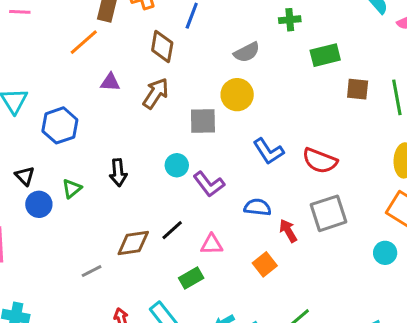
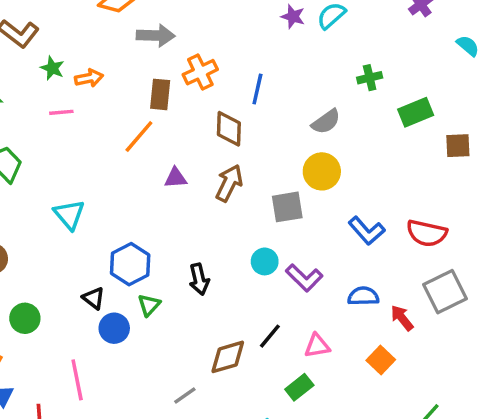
blue hexagon: (60, 125) -> (130, 264), moved

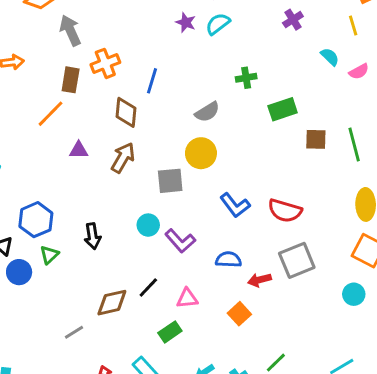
gray arrow: (156, 36) -> (70, 30), turned -120
red arrow: (402, 318) -> (259, 280), turned -70

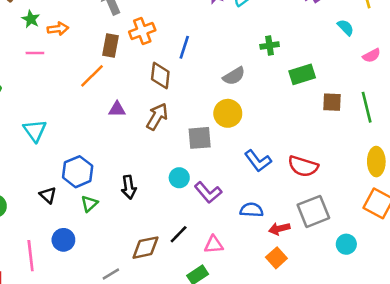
pink semicircle: (359, 71) -> (372, 56), moved
blue circle: (19, 272) -> (63, 240), moved
cyan circle: (354, 294) -> (346, 244), moved
orange square: (239, 314) -> (276, 258), moved

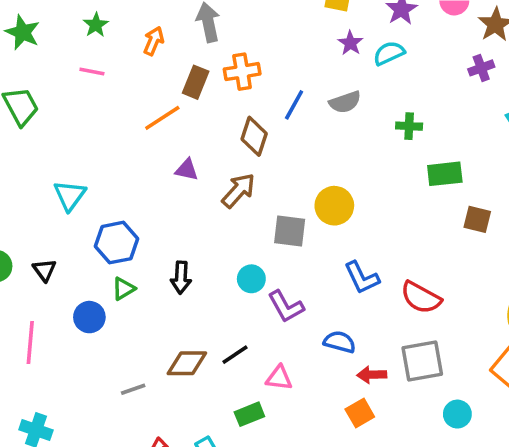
orange arrow: (58, 29) -> (154, 41), moved, turned -72
gray semicircle: (234, 76) -> (345, 102), moved
cyan triangle: (35, 131) -> (70, 195), moved
black triangle: (48, 195) -> (44, 270), moved
blue circle: (63, 240) -> (89, 317), moved

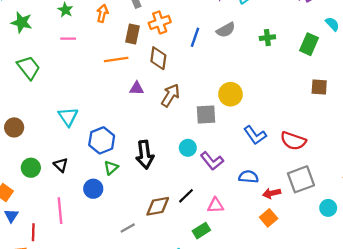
orange line: (162, 118) -> (116, 59), turned 35
brown diamond: (254, 136) -> (158, 58), moved
green rectangle: (445, 174) -> (309, 44), moved, turned -50
black arrow: (181, 278) -> (145, 155), size x1.4

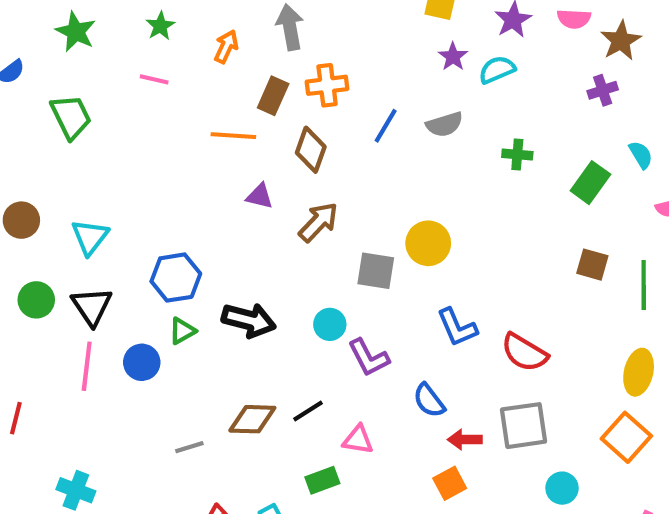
cyan triangle: (68, 117) -> (90, 237), moved
black arrow: (145, 155) -> (249, 320), turned -80
black triangle: (61, 165) -> (92, 306), size x1.5
blue semicircle: (248, 177) -> (429, 400), turned -144
pink line: (60, 211) -> (87, 366), moved

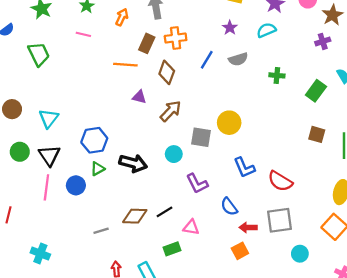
purple star: (453, 57) -> (230, 28), moved
cyan circle: (330, 324) -> (174, 154), moved

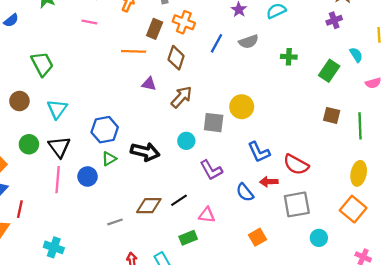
orange cross: (176, 38) -> (184, 22), turned 30
green trapezoid: (39, 54) -> (42, 64), moved
red arrow: (248, 228) -> (269, 182), moved

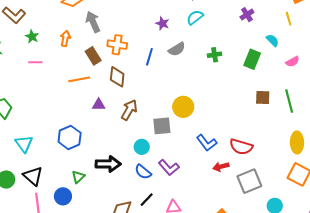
brown rectangle: (155, 29) -> (93, 56), turned -42
blue hexagon: (105, 130) -> (70, 137), moved
blue semicircle: (245, 192) -> (143, 172), moved

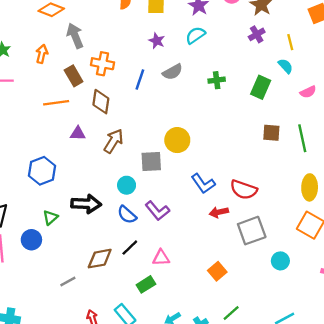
yellow line: (289, 19) -> (290, 42), moved

